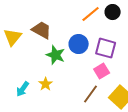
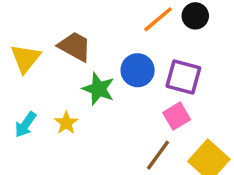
yellow star: (46, 84) -> (66, 123), moved
cyan arrow: (23, 89) -> (25, 125), moved

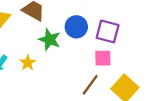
pink square: (177, 116) -> (103, 58), turned 30

